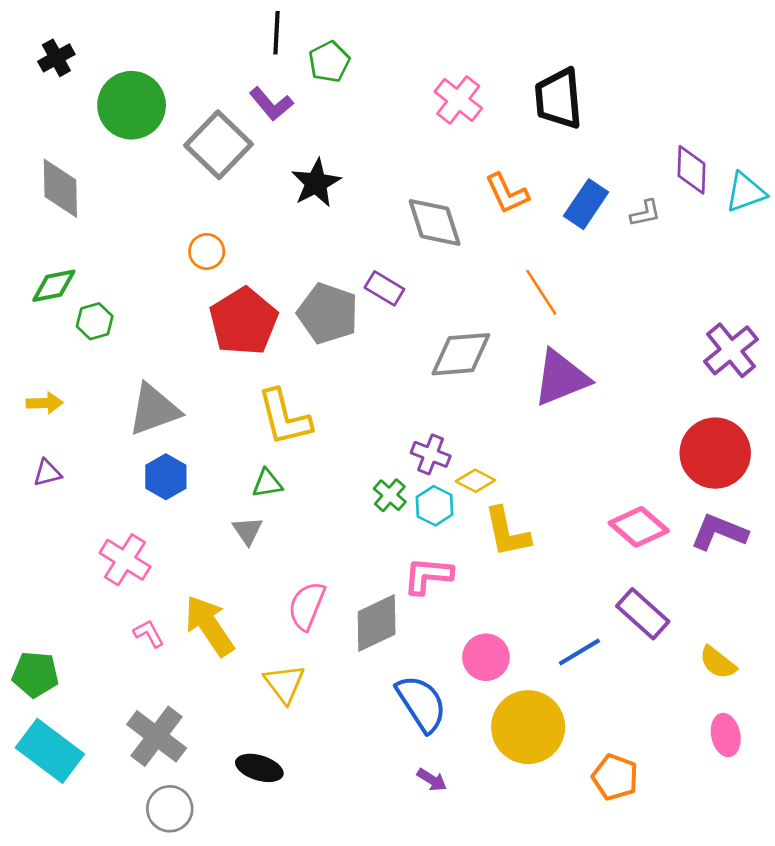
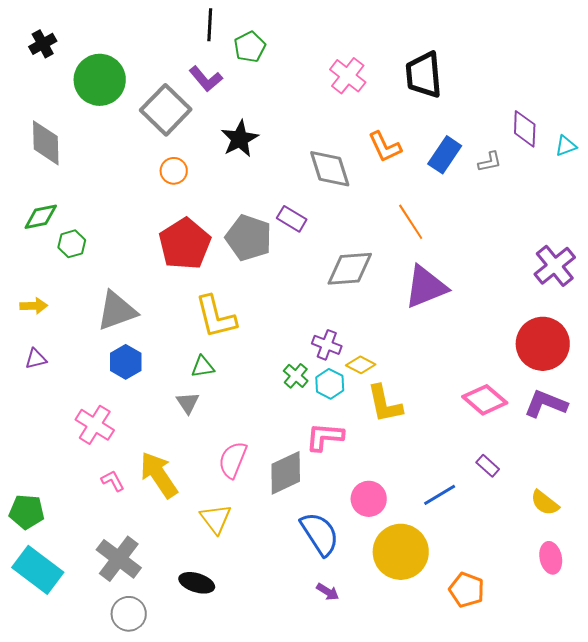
cyan triangle: (745, 192) -> (566, 146), size x0.7
orange circle: (207, 251) -> (174, 171), moved
purple rectangle: (643, 614) -> (488, 466), size x0.6

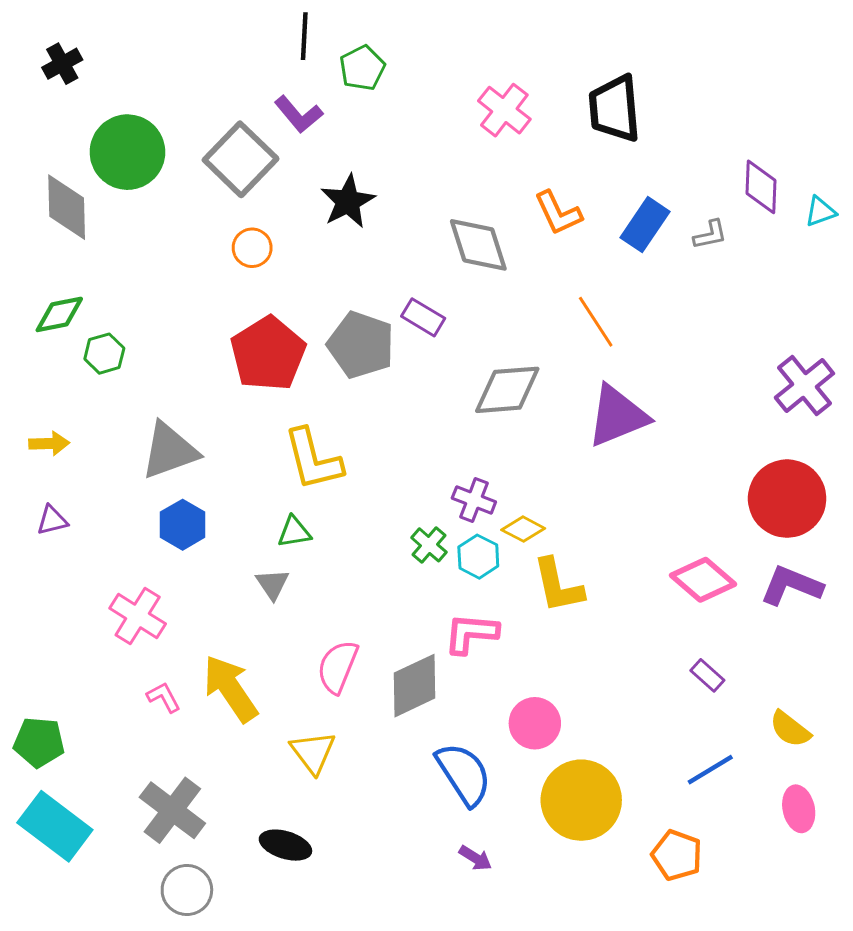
green circle: (100, 80) -> (127, 152), moved
blue line: (440, 495) -> (710, 770), moved

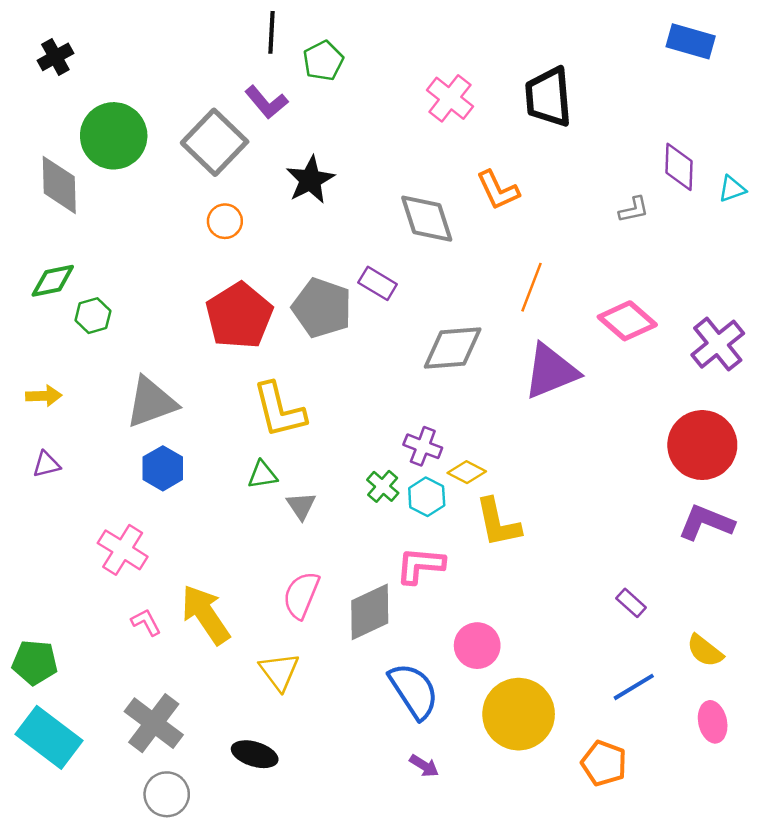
blue rectangle: (645, 225) -> (691, 41), moved, turned 72
orange line: (596, 322) -> (532, 287), turned 54
pink diamond: (703, 580) -> (627, 321), moved
gray triangle: (272, 584) -> (301, 506), moved

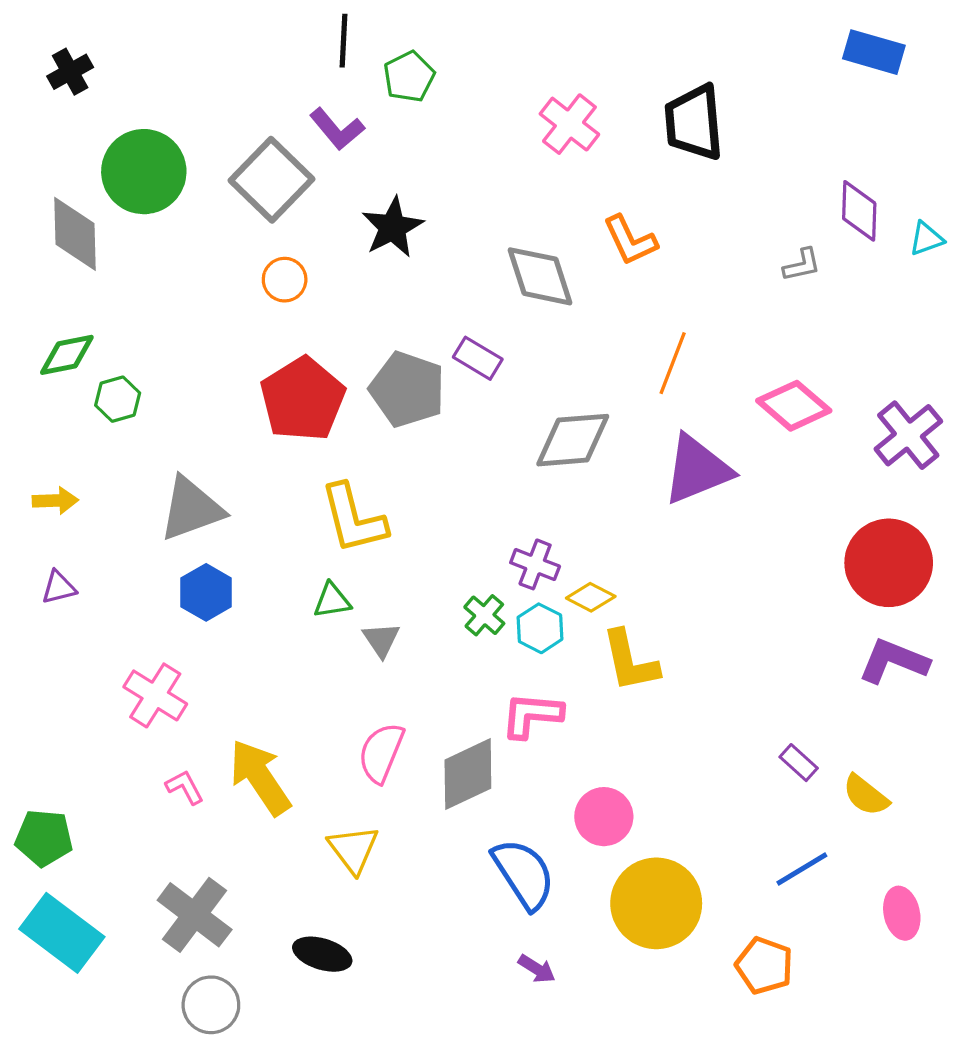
yellow semicircle: (705, 651) -> (866, 795), moved

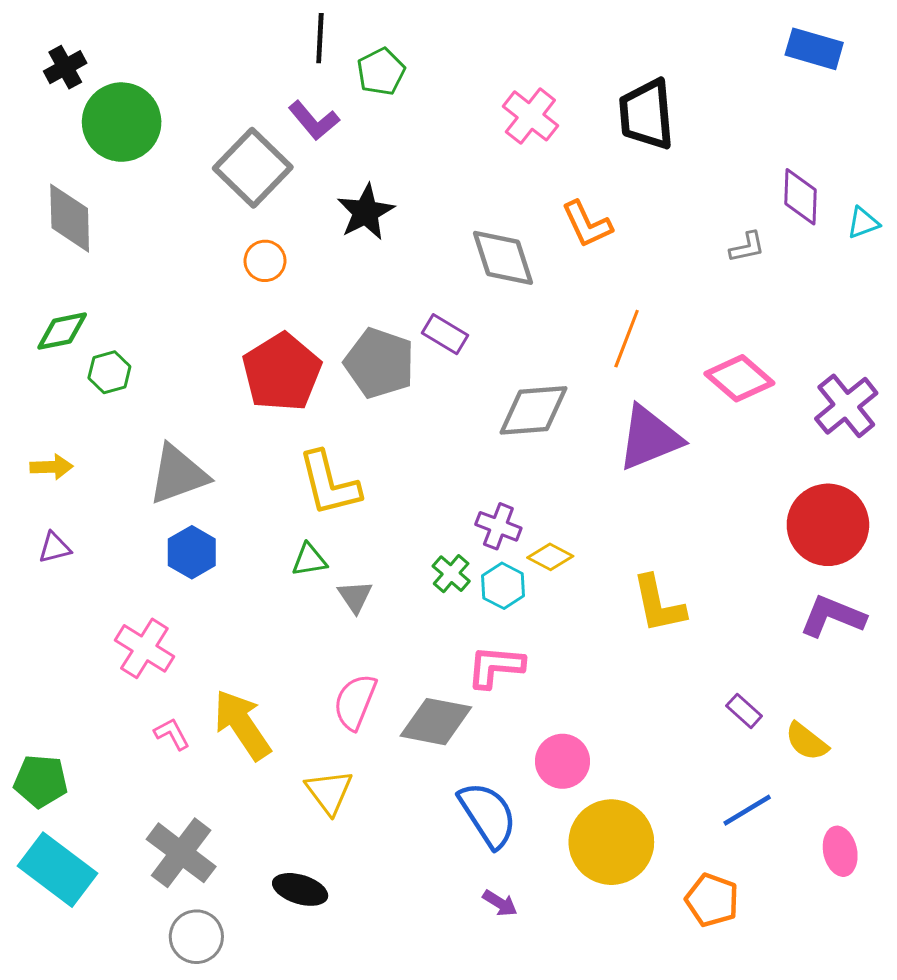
green circle: (144, 172) -> (122, 122), moved
yellow L-shape: (630, 661) -> (659, 604), moved
gray diamond: (468, 774) -> (436, 722), turned 36

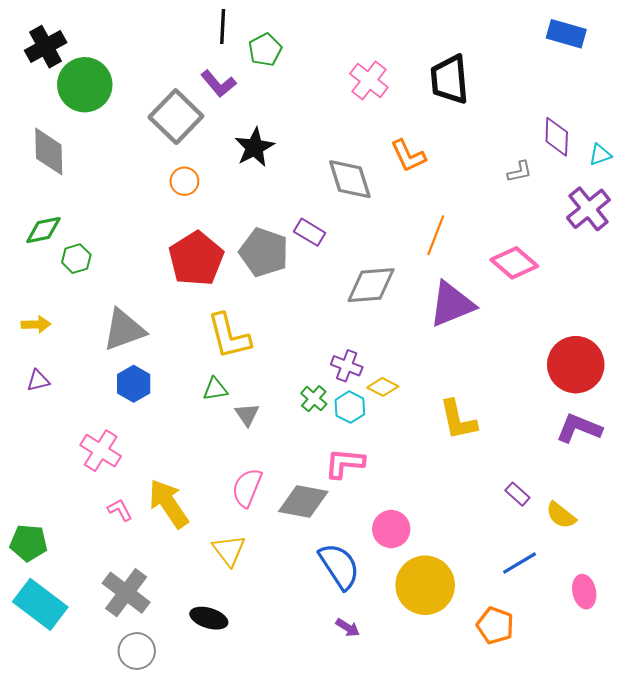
black cross: (65, 67) -> (46, 47), size x1.4
purple cross: (846, 406) -> (588, 209), moved

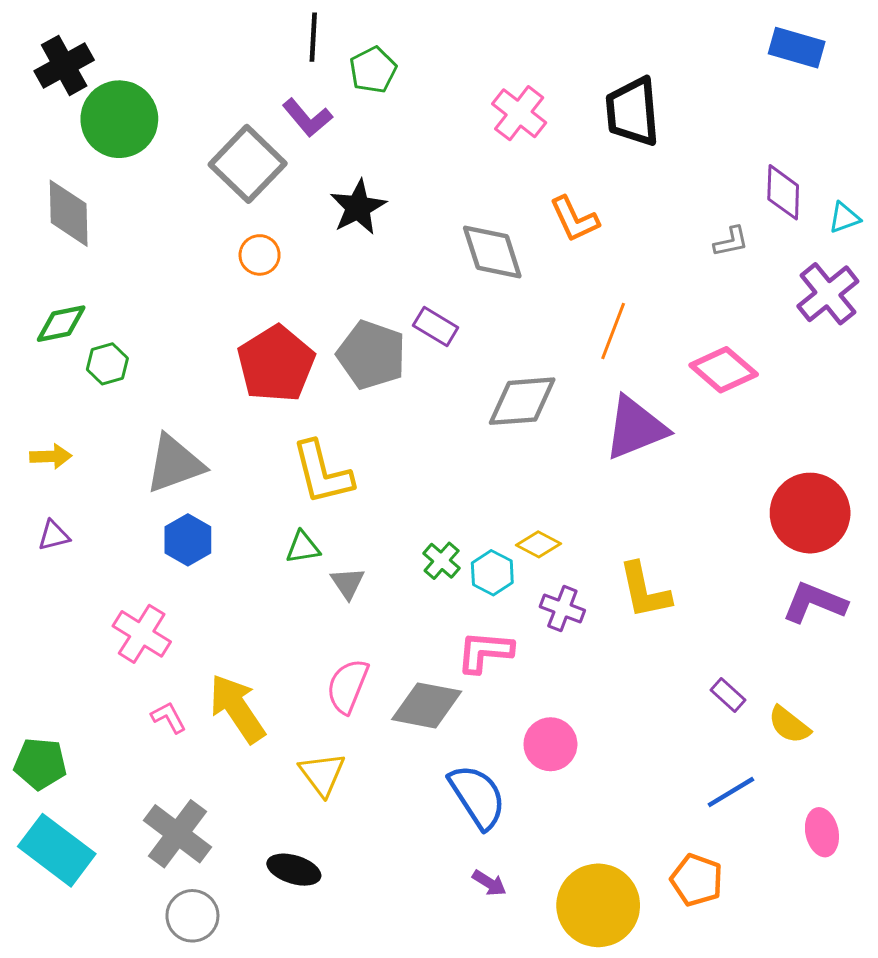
purple cross: (347, 366) -> (562, 609), moved
yellow circle: (425, 585) -> (598, 905), moved

